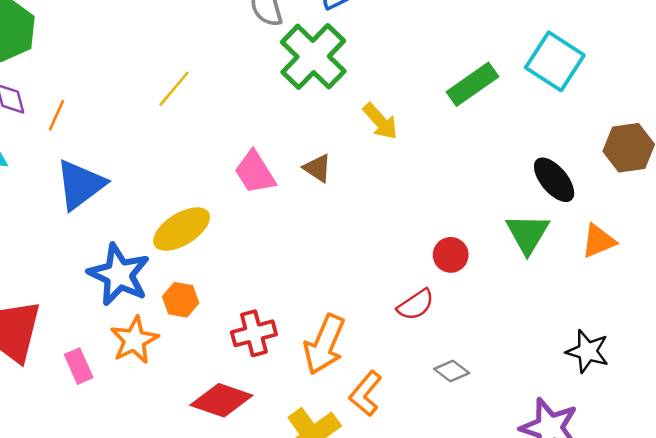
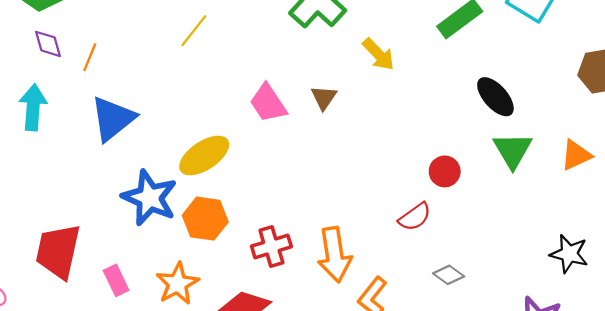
brown triangle: (317, 168) -> (324, 98), turned 32
black ellipse: (554, 180) -> (495, 97), moved
orange hexagon: (181, 300) -> (205, 219), size x1.4
orange star: (134, 340) -> (177, 284), moved
orange arrow: (324, 344) -> (334, 255), turned -30

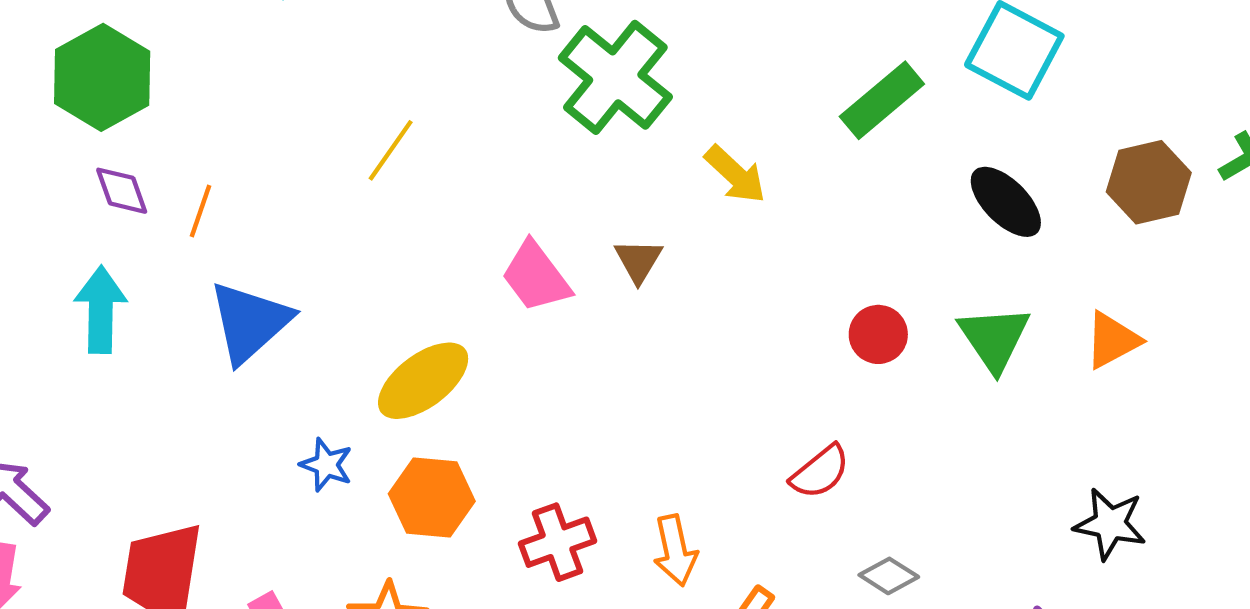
black ellipse: (495, 97) -> (1006, 202), moved
red circle: (445, 171) -> (878, 334), moved
blue star: (150, 198) -> (326, 465), size x0.5
orange arrow: (334, 255) -> (675, 550), size x0.7

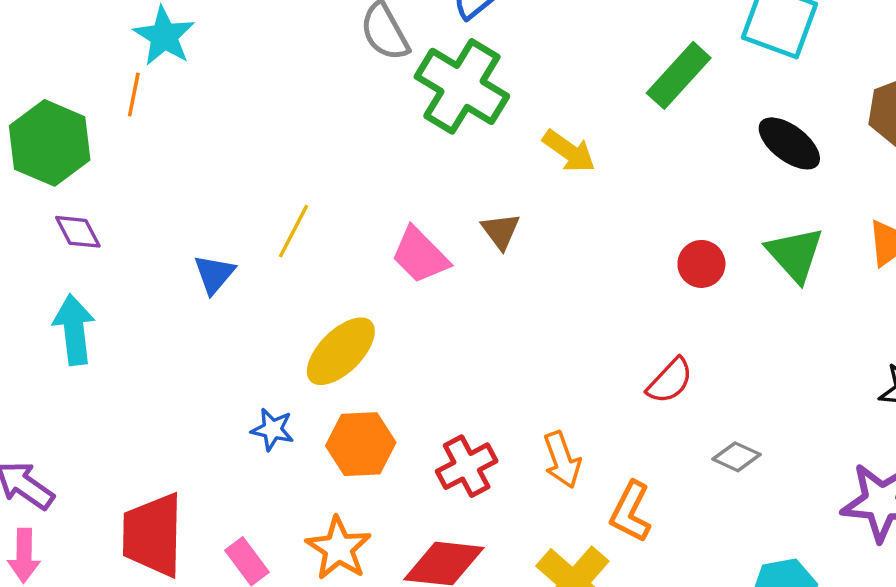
yellow line: (391, 150) -> (294, 231), moved
orange line: (200, 211) -> (134, 95), moved
blue triangle: (250, 322) -> (214, 274), moved, size x0.6

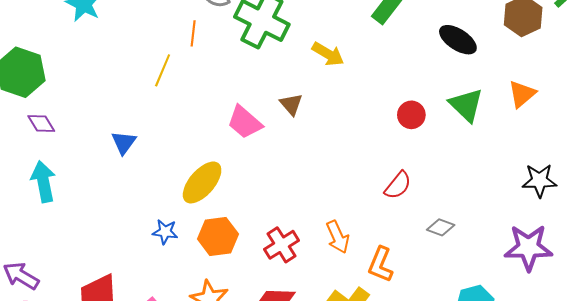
orange line: (134, 95) -> (193, 33), moved
yellow line: (294, 231) -> (163, 70), moved

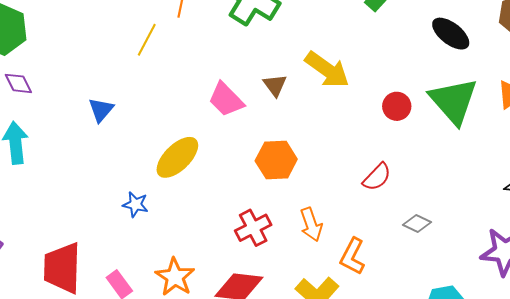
yellow arrow: (328, 54) -> (327, 70), moved, size x1.4
green triangle: (466, 105) -> (454, 101), size x1.4
orange hexagon: (218, 236) -> (276, 160), moved

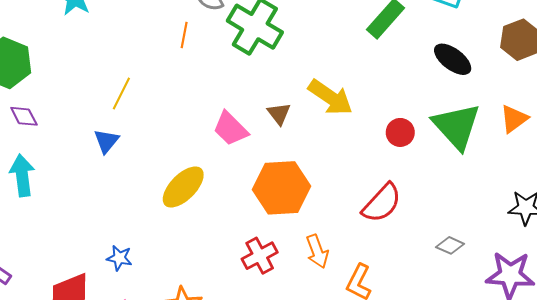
yellow line: (147, 40) -> (121, 93), moved
orange hexagon: (276, 160) -> (281, 188), size x1.4
red semicircle: (377, 177) -> (382, 203), size x1.4
blue star: (135, 204) -> (119, 258), moved
gray diamond: (417, 224) -> (450, 245), moved

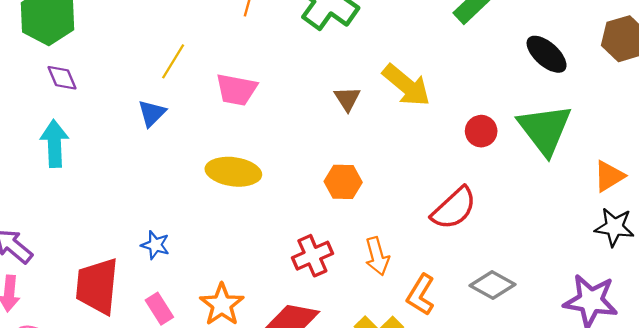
orange triangle: (514, 119) -> (609, 176), moved
pink trapezoid: (230, 129) -> (236, 90), moved, turned -39
yellow ellipse: (183, 187) -> (233, 172), turned 48
orange hexagon: (281, 188) -> (343, 182), size x0.6
gray diamond: (450, 245) -> (493, 285), moved, size x1.4

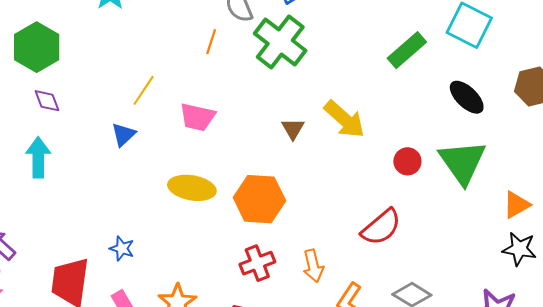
orange hexagon: (343, 182) -> (259, 199), moved, size x1.6

